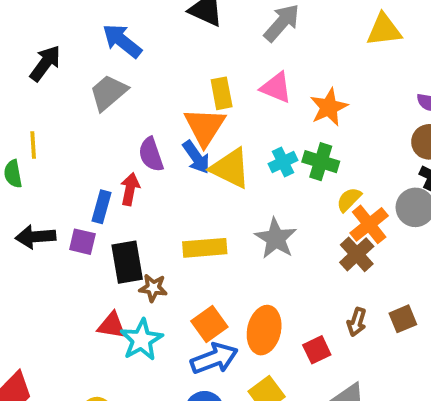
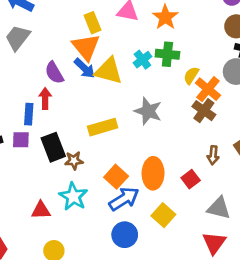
red triangle: (112, 325) -> (41, 210), moved

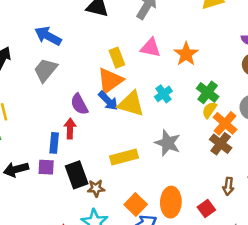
orange triangle: (86, 47) -> (110, 81), turned 32
green cross: (167, 54) -> (208, 92), moved, turned 30

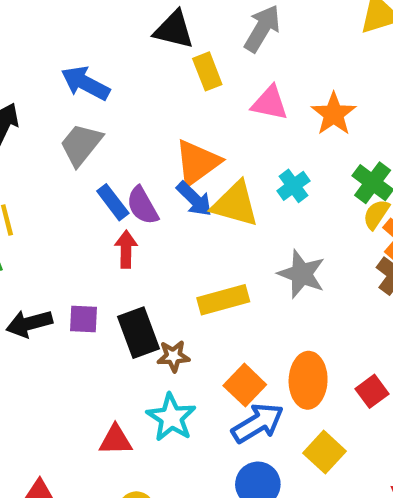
yellow rectangle: (117, 58) -> (207, 71), moved
blue rectangle: (54, 143) -> (113, 202), moved, turned -42

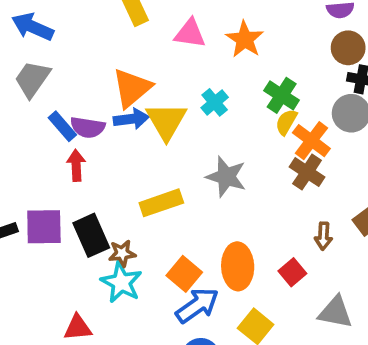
blue arrow: (194, 199) -> (131, 119), turned -48
yellow triangle: (235, 204) -> (166, 121), turned 48
purple semicircle: (142, 206) -> (88, 127), turned -48
purple square: (83, 319) -> (44, 227), size x1.5
cyan star: (171, 417) -> (121, 282), moved

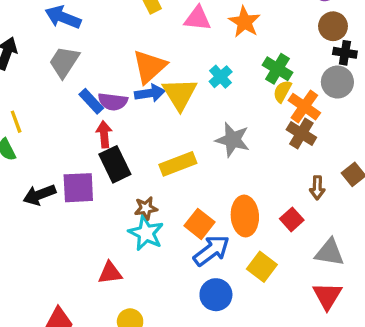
black rectangle: (91, 235) -> (115, 164), moved

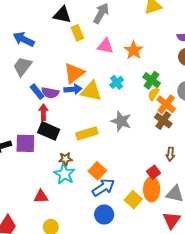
yellow triangle: (180, 94) -> (91, 91), turned -50
black rectangle: (115, 164) -> (49, 131), turned -45
orange ellipse: (245, 216) -> (152, 189), moved

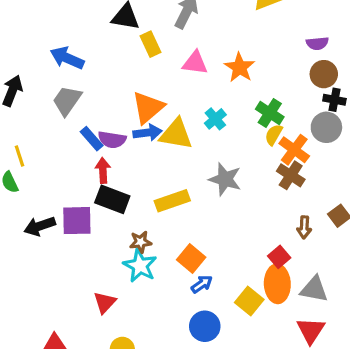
blue arrow: (103, 187) -> (202, 284), size x0.6
red triangle: (41, 197) -> (105, 303), turned -42

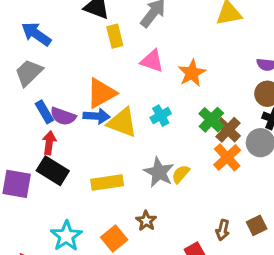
yellow semicircle: (274, 135) -> (181, 174), moved
brown cross: (291, 175) -> (228, 130), moved
brown star: (141, 242) -> (146, 221), moved, turned 30

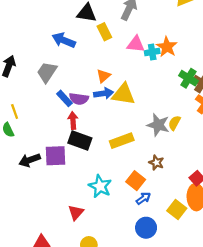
blue arrow: (36, 34) -> (64, 40), moved
orange triangle: (101, 93) -> (103, 76), size x0.6
cyan cross: (161, 116) -> (152, 52), moved, turned 32

